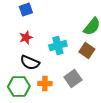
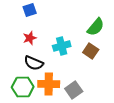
gray square: (73, 79) -> (74, 90), moved
orange cross: (45, 84) -> (49, 84), size x1.5

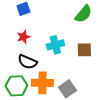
green semicircle: (96, 27) -> (83, 14), moved
brown square: (91, 51) -> (84, 50), turned -35

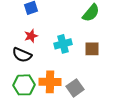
black semicircle: (27, 62) -> (22, 55), moved

